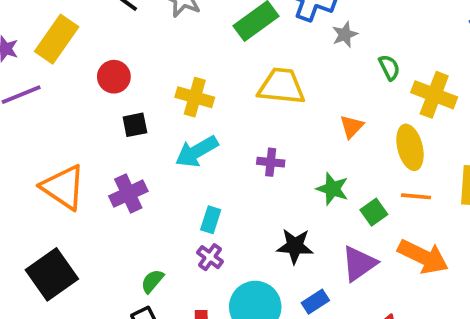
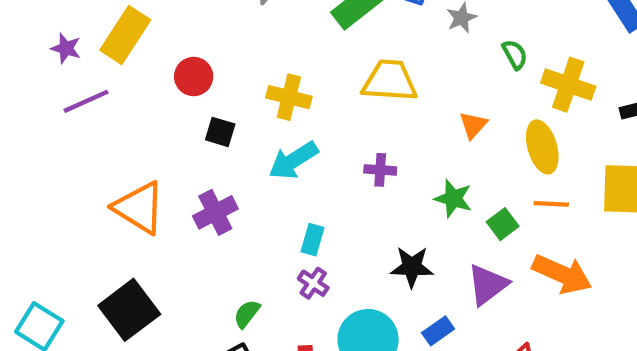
black square: (135, 125) -> (220, 132), turned 30

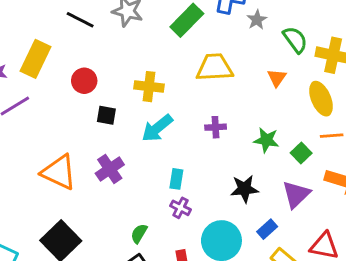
green semicircle: (515, 54) -> (295, 40), size x1.4
orange triangle: (473, 125) -> (277, 78), moved

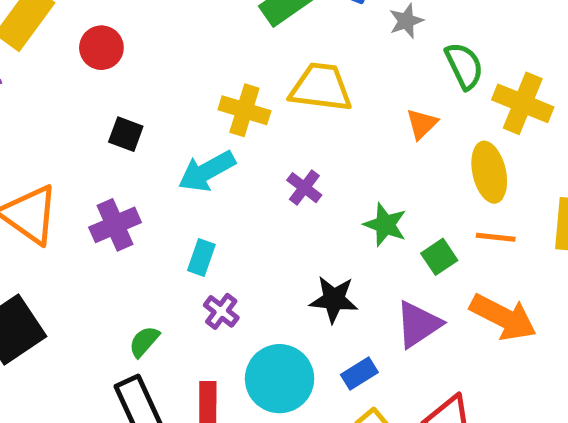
red circle: (84, 81) -> (101, 48), moved
yellow cross: (149, 87) -> (244, 110), moved
purple cross: (216, 127) -> (304, 188), turned 30
cyan rectangle: (176, 179) -> (201, 258), moved

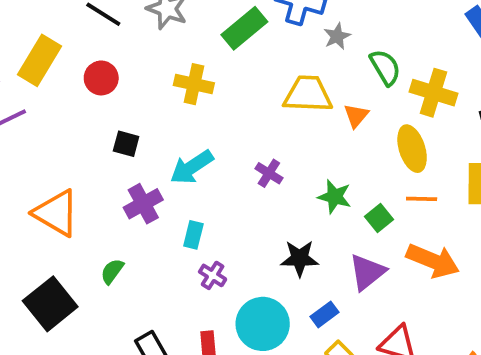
yellow trapezoid: (321, 87) -> (308, 94), moved
yellow cross: (244, 110) -> (194, 84), moved
purple cross: (115, 225) -> (143, 204), moved
green semicircle: (144, 342) -> (112, 271), moved

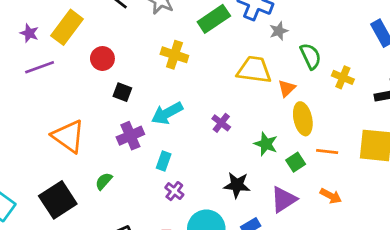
red circle: (101, 78) -> (102, 58), moved
yellow cross: (433, 93) -> (343, 77), size x0.7
yellow ellipse: (412, 149) -> (303, 119), moved
orange arrow: (433, 261) -> (331, 196), size x0.6

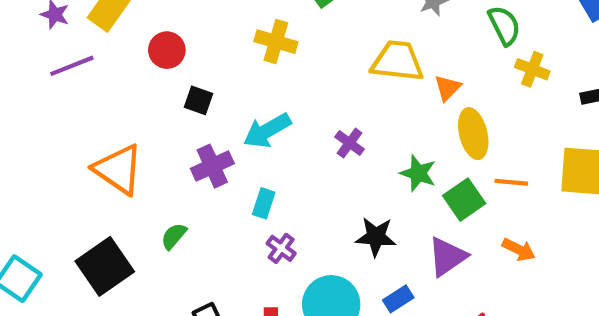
green semicircle: (311, 56) -> (504, 25), moved
green square: (296, 162) -> (464, 200), size x1.4

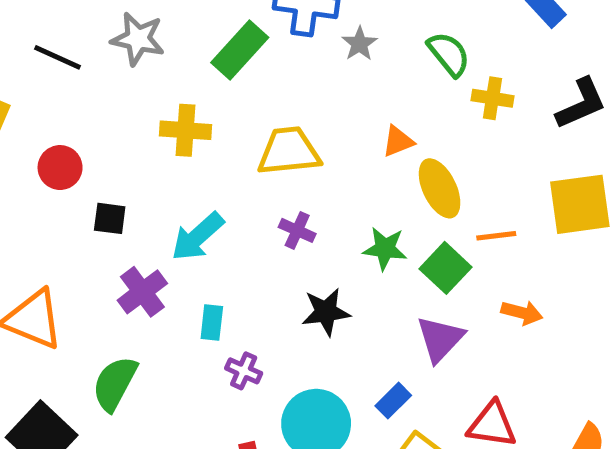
yellow trapezoid: (397, 61) -> (289, 151), moved
orange triangle: (447, 88) -> (398, 141), turned 36
green semicircle: (174, 236) -> (115, 383), size x1.6
black star: (376, 237) -> (326, 312), moved

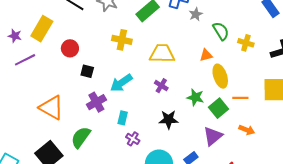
green semicircle: (449, 54) -> (221, 31), moved

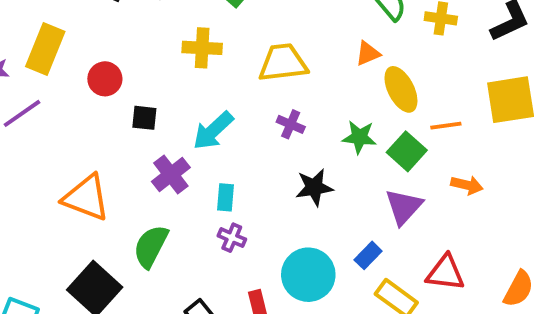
purple cross: (133, 139) -> (232, 238), moved

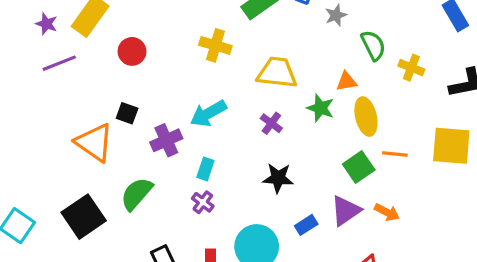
black square: (144, 118) -> (127, 113), moved
green star: (359, 137) -> (320, 108), moved
orange arrow: (467, 185) -> (387, 212), moved
blue rectangle: (368, 255) -> (306, 225), moved

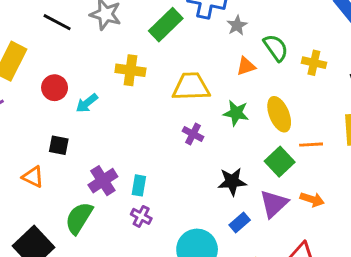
orange triangle: (346, 81) -> (246, 66), moved
cyan arrow: (208, 113) -> (87, 103), moved, size x0.7
purple cross: (166, 140) -> (103, 181), moved
orange triangle: (94, 143) -> (33, 177), size x0.6
black star: (278, 178) -> (232, 182), moved

